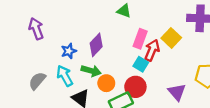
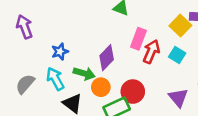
yellow square: (171, 38) -> (180, 26), moved
purple diamond: (96, 45) -> (107, 58), moved
cyan square: (141, 64) -> (177, 55), moved

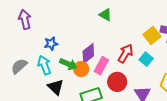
pink rectangle: (138, 39) -> (101, 66), moved
orange circle: (101, 87) -> (81, 69), moved
red circle: (133, 92) -> (117, 82), moved

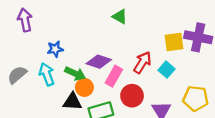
yellow square: (152, 35) -> (174, 42), turned 30
purple diamond: (88, 54) -> (99, 62), turned 55
orange circle: (81, 69) -> (84, 87), moved
black triangle: (56, 87) -> (72, 102), moved, turned -42

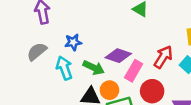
gray semicircle: (17, 75) -> (37, 52), moved
orange circle: (84, 87) -> (109, 90), moved

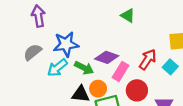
blue star: (73, 42) -> (66, 44), size x1.6
cyan arrow: (64, 68) -> (57, 68), turned -110

